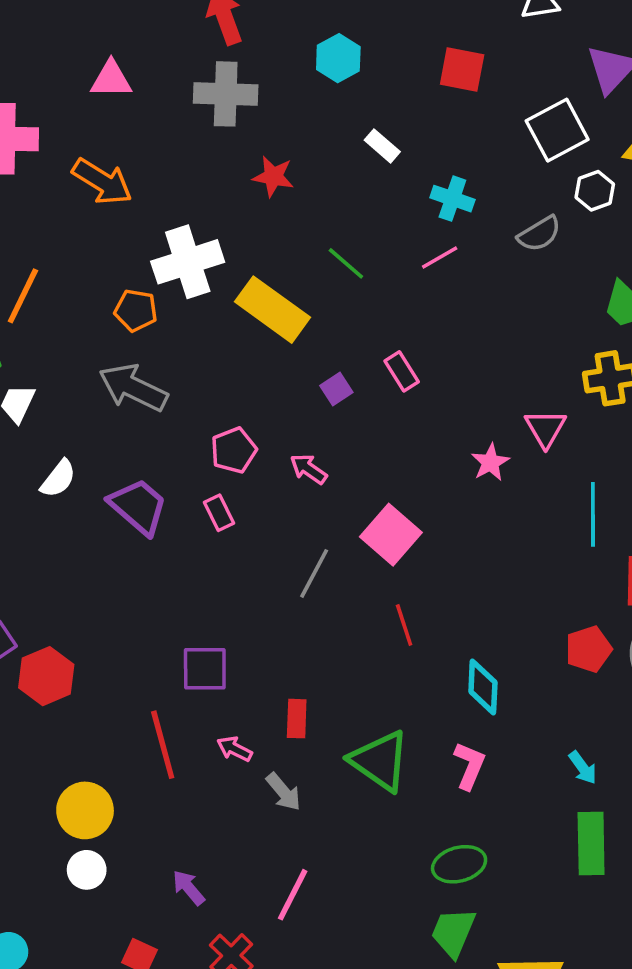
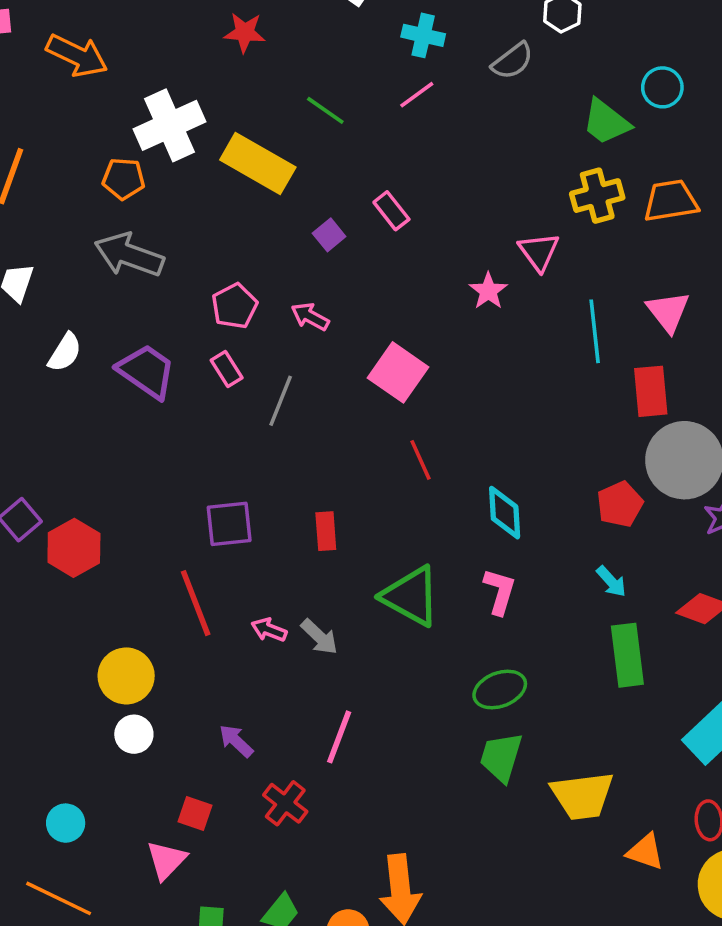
gray line: (314, 573) -> (281, 401), moved
red pentagon: (589, 649) -> (620, 504), moved
red rectangle: (297, 719) -> (326, 531), moved
pink arrow: (235, 749) -> (269, 630), moved

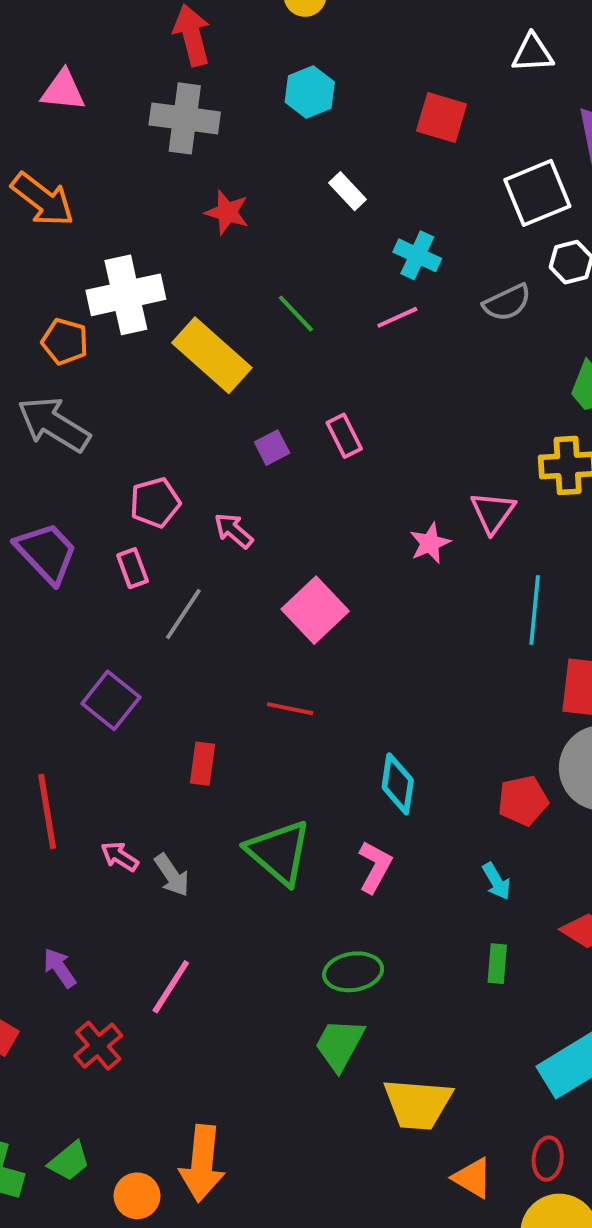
red line: (420, 460) -> (290, 709), moved, turned -66
purple square: (229, 524) -> (111, 700), moved, turned 33
green rectangle: (627, 655) -> (497, 964), size x0.6

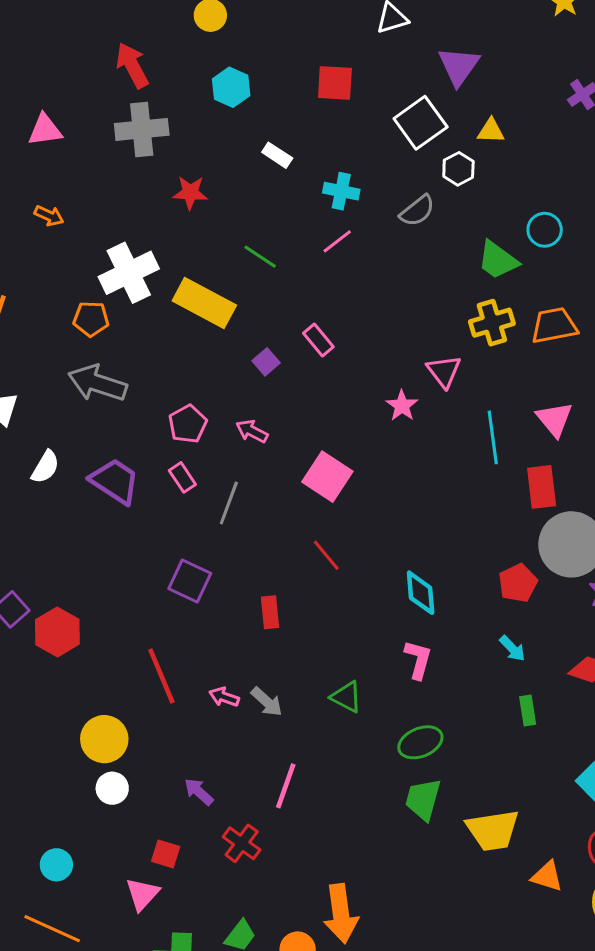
orange arrow: (43, 199) -> (49, 216), size x0.6
red line: (290, 709) -> (326, 555), turned 52
green triangle: (279, 852) -> (346, 697), moved, size x0.6

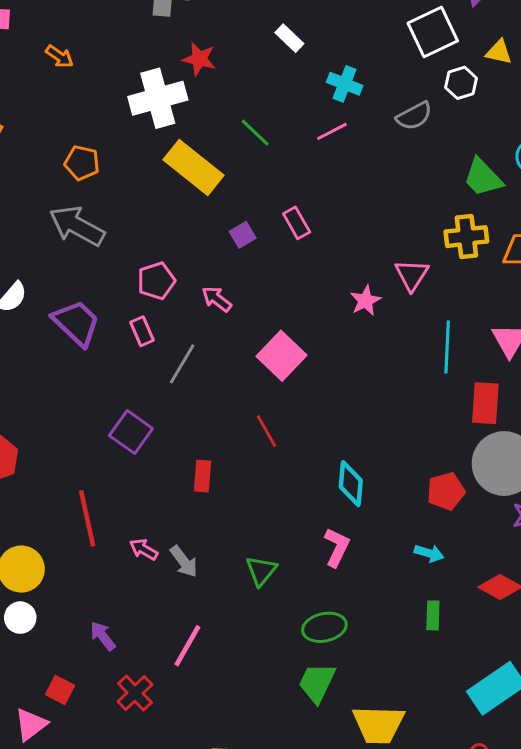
white cross: (129, 273) -> (158, 98), moved
cyan arrow: (512, 649) -> (429, 553), turned -40
green triangle: (346, 697) -> (261, 571), turned 32

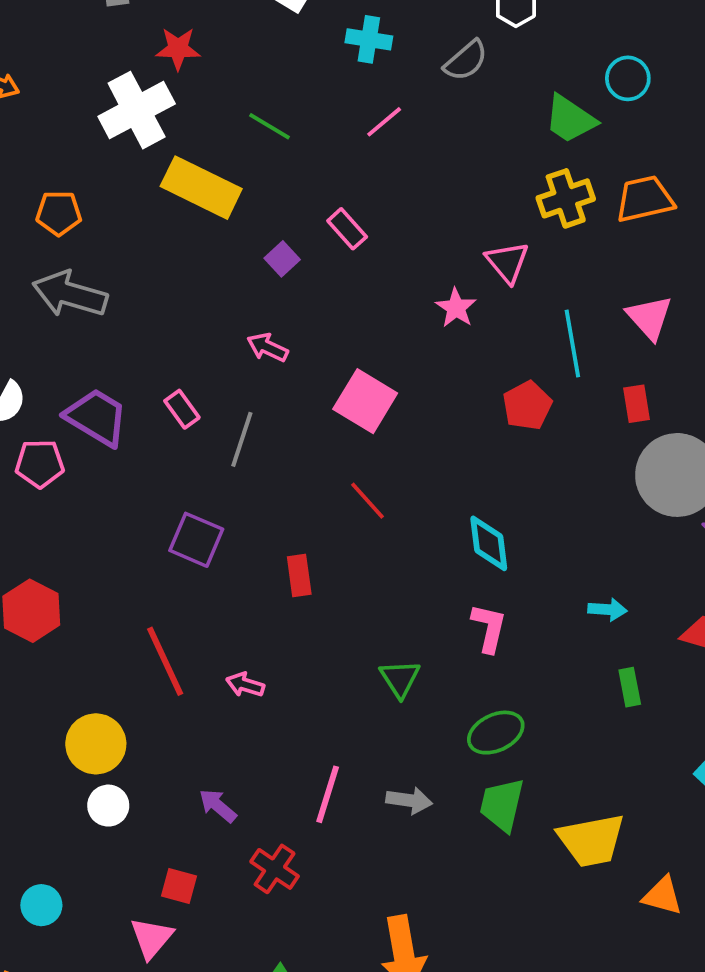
pink line: (332, 131) -> (384, 122), moved
pink pentagon: (156, 281) -> (40, 464), moved, turned 30
red rectangle: (485, 403) -> (636, 404), size x0.7
red pentagon: (446, 491) -> (527, 405), moved
gray arrow: (184, 561) -> (409, 800), moved, turned -32

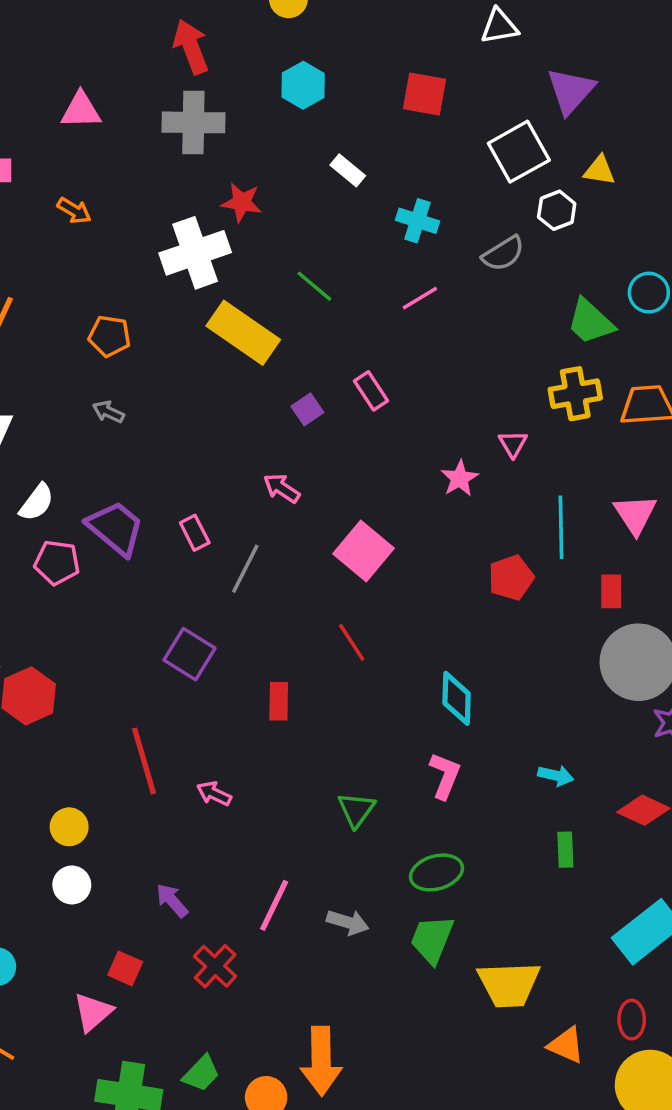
pink triangle: (507, 262) -> (513, 444), size x0.7
gray arrow: (70, 294) -> (108, 412), size x0.5
yellow circle: (96, 744) -> (69, 827), size x0.7

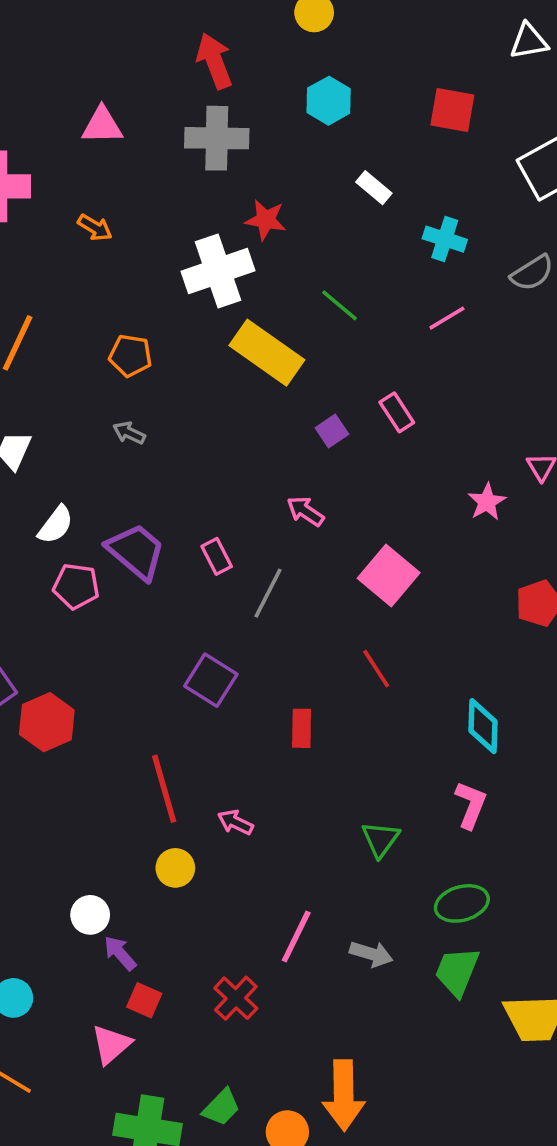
yellow circle: (69, 827) -> (175, 868), moved
purple arrow: (172, 900) -> (120, 953), moved

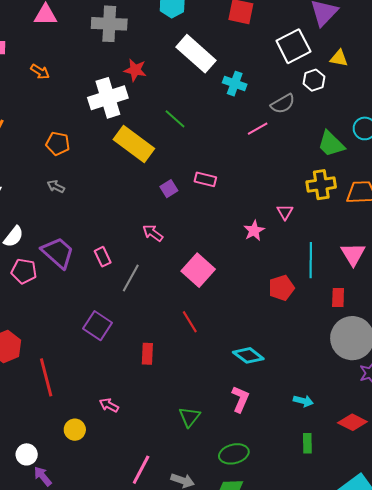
white rectangle: (374, 188) -> (196, 54), size x2.0
pink line: (447, 318) -> (258, 129), moved
pink rectangle: (397, 412) -> (205, 179), turned -45
cyan diamond: (483, 726) -> (248, 355), turned -56
red line: (164, 789) -> (46, 377), moved

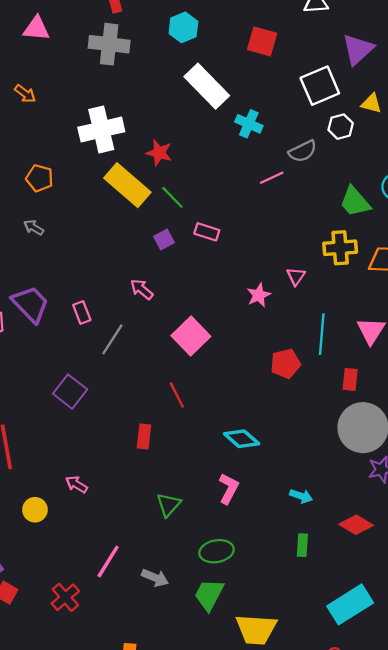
red star: (135, 70) -> (159, 153), moved
green line: (175, 119) -> (172, 197), moved
red rectangle: (147, 354) -> (144, 436), moved

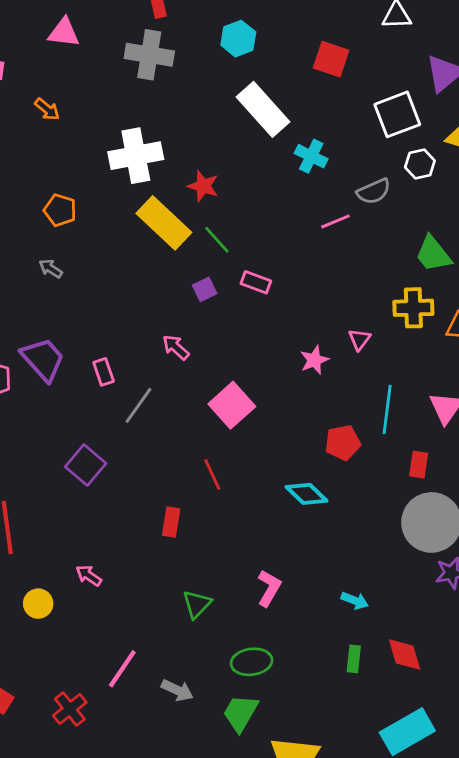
cyan diamond: (242, 439) -> (307, 494), moved
red diamond: (356, 525) -> (405, 655), moved, turned 40

